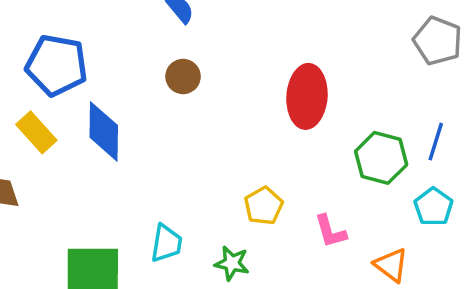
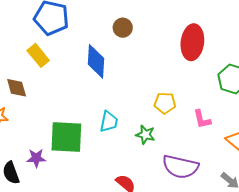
blue diamond: (104, 131) -> (96, 61), moved
yellow pentagon: (264, 206) -> (165, 103), turned 30

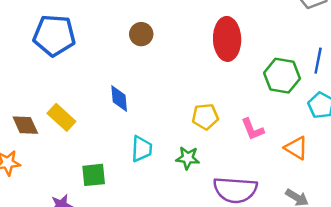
yellow rectangle: (38, 55) -> (61, 117), moved
blue diamond: (96, 61) -> (119, 98), moved, size x0.7
green square: (66, 137) -> (94, 175), size x0.6

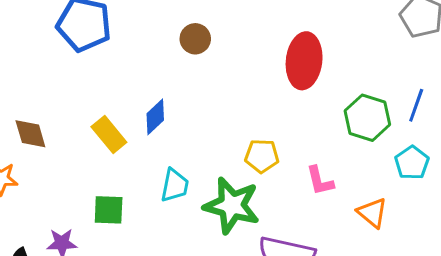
blue diamond: (119, 98) -> (155, 117), turned 44
yellow rectangle: (61, 117) -> (109, 134), moved
green star: (188, 158) -> (232, 205), size x1.8

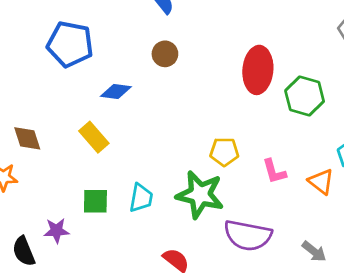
blue diamond: (155, 117) -> (116, 91), moved, turned 52
green hexagon: (367, 118) -> (305, 96), moved
cyan trapezoid: (175, 185) -> (141, 198), moved
orange triangle: (372, 213) -> (321, 182), moved

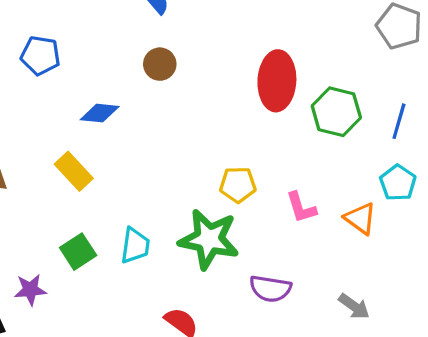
blue pentagon: (70, 44) -> (40, 56), size x0.7
green square: (95, 201) -> (78, 252), turned -32
purple semicircle: (248, 235) -> (270, 289), size x0.7

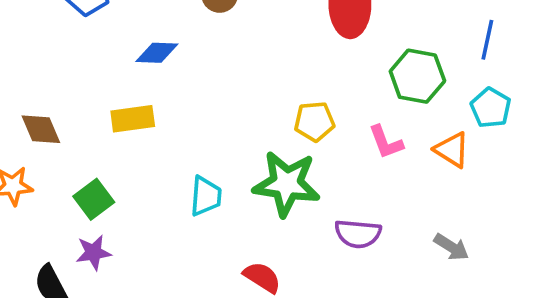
green hexagon: (336, 112) -> (417, 76), moved
yellow rectangle: (74, 171) -> (133, 119), turned -51
green square: (78, 252) -> (94, 199), moved

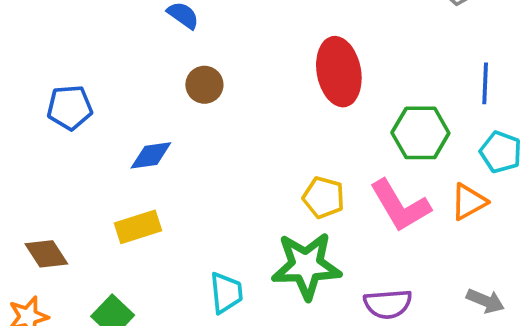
yellow pentagon: (314, 121) -> (324, 197), turned 30
pink L-shape: (386, 142) -> (400, 206), size x1.6
orange triangle: (452, 150) -> (469, 202), turned -51

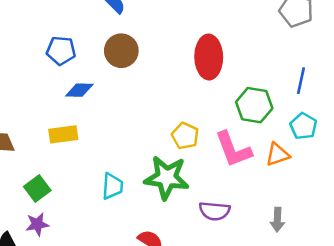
brown circle: (204, 85) -> (121, 51), size x1.4
blue pentagon: (70, 108) -> (61, 51), moved
gray arrow: (485, 301) -> (277, 220), turned 60

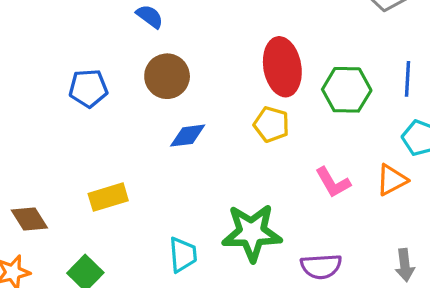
blue diamond: (79, 90) -> (188, 136), moved
green hexagon: (254, 105) -> (347, 90), moved
yellow pentagon: (185, 136) -> (271, 124), moved
pink L-shape: (233, 149) -> (333, 182), size x0.7

